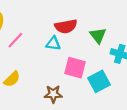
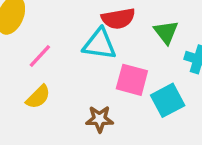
pink line: (15, 40) -> (40, 56), moved
cyan triangle: (53, 44) -> (100, 44), size x1.5

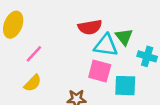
cyan triangle: (100, 44) -> (106, 45), moved
cyan square: (168, 100) -> (125, 86), turned 30

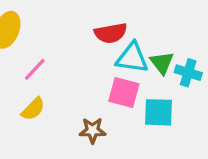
green triangle: (124, 37) -> (162, 63), moved

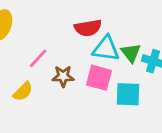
pink line: (35, 69) -> (38, 58), moved
brown star: (93, 130) -> (63, 76), moved

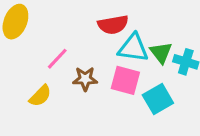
cyan square: (128, 94) -> (158, 99), turned -32

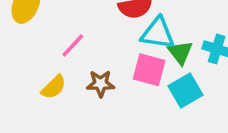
green triangle: (161, 53) -> (180, 52), moved
brown star: (85, 79) -> (101, 84), moved

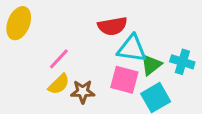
green triangle: (180, 52) -> (151, 65), turned 30
yellow semicircle: (54, 87) -> (59, 84), moved

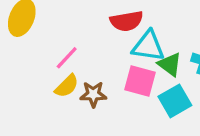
green triangle: (151, 65) -> (170, 64), turned -45

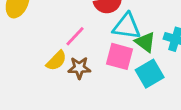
pink line: (67, 58) -> (75, 36), moved

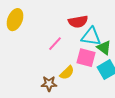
yellow semicircle: (56, 61) -> (67, 73), moved
brown star: (79, 68) -> (49, 84), moved

